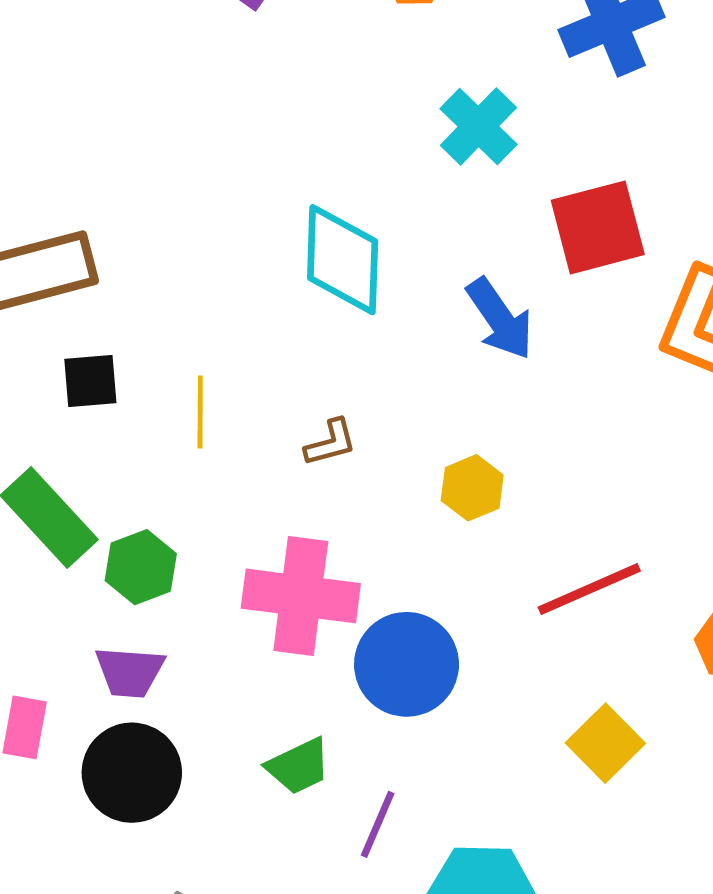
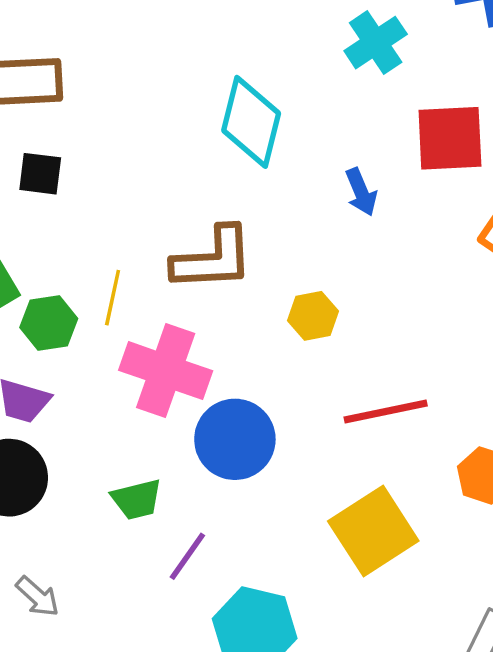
blue arrow: (500, 319) -> (361, 192), size x0.7
yellow line: (200, 412) -> (113, 298), moved
brown L-shape: (331, 443) -> (213, 259), size x2.0
yellow square: (605, 743) -> (373, 531), size x1.5

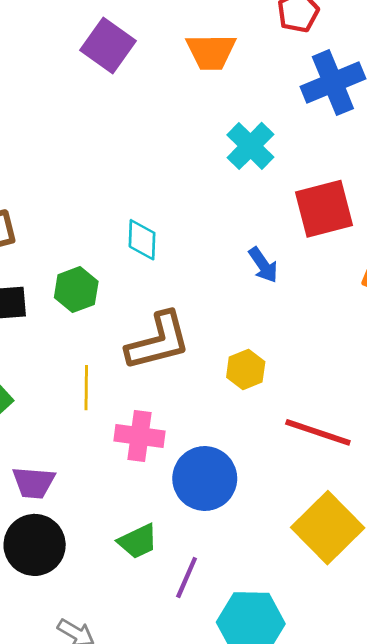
cyan diamond: (251, 122) -> (142, 240), moved, size x0.6
green hexagon: (49, 323) -> (76, 290), moved
pink cross: (166, 371) -> (139, 436), size x0.7
red line: (386, 411) -> (318, 432), turned 42

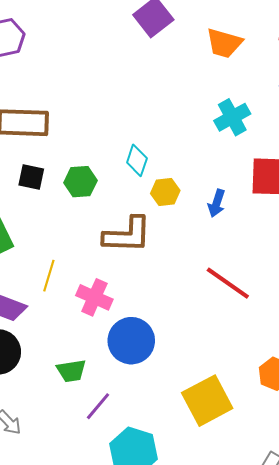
blue arrow: (263, 265) -> (217, 203), turned 36
yellow hexagon: (246, 369) -> (165, 192), moved
yellow line: (86, 388) -> (49, 276), moved
red line: (318, 432) -> (228, 283), moved

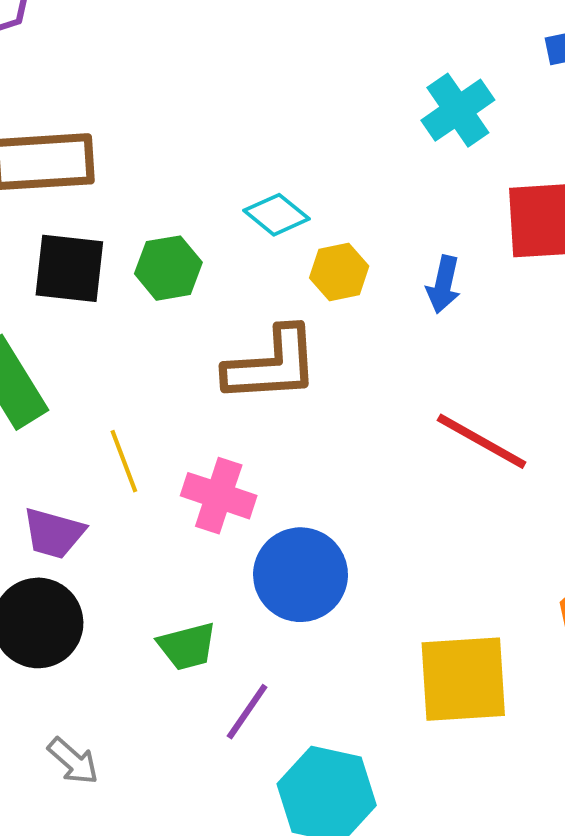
cyan diamond: (137, 160) -> (277, 215), turned -64
black square: (31, 177) -> (69, 268), size x1.4
yellow line: (49, 276) -> (124, 461), turned -32
yellow square: (207, 401) -> (463, 679), turned 30

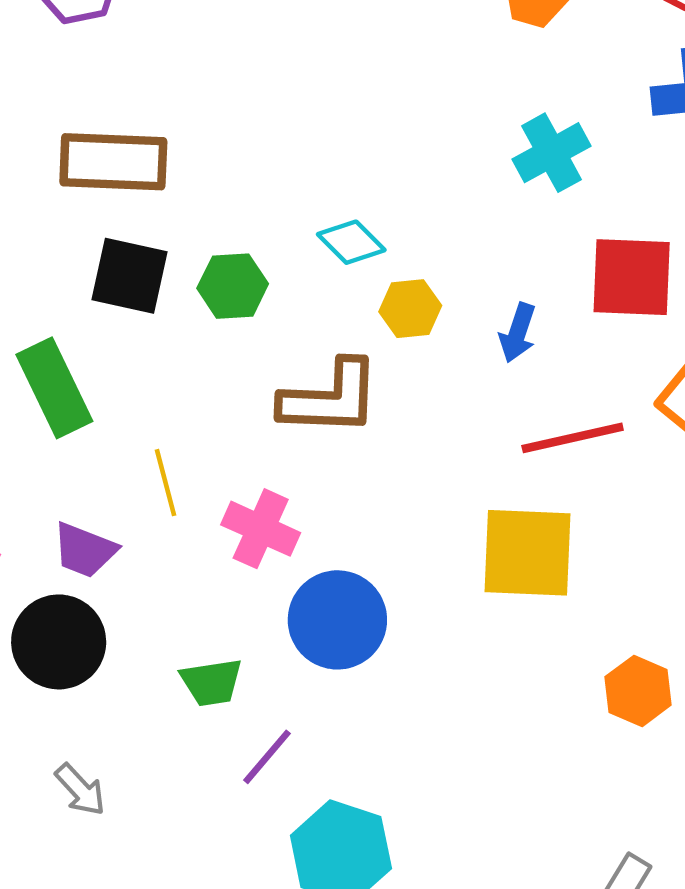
red line: (482, 441) -> (573, 438), moved, turned -48
yellow square: (463, 679) -> (527, 553), moved

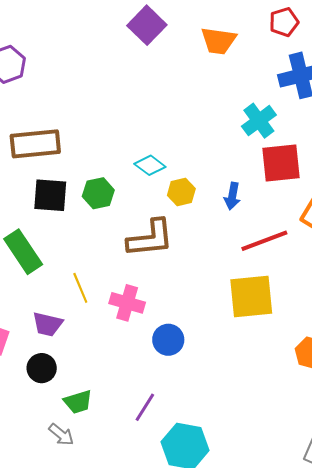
cyan cross: (552, 153) -> (259, 121), moved
blue circle: (337, 620) -> (168, 340), size x0.7
black circle: (59, 642) -> (42, 368), size x0.7
green trapezoid: (211, 682) -> (78, 402), moved

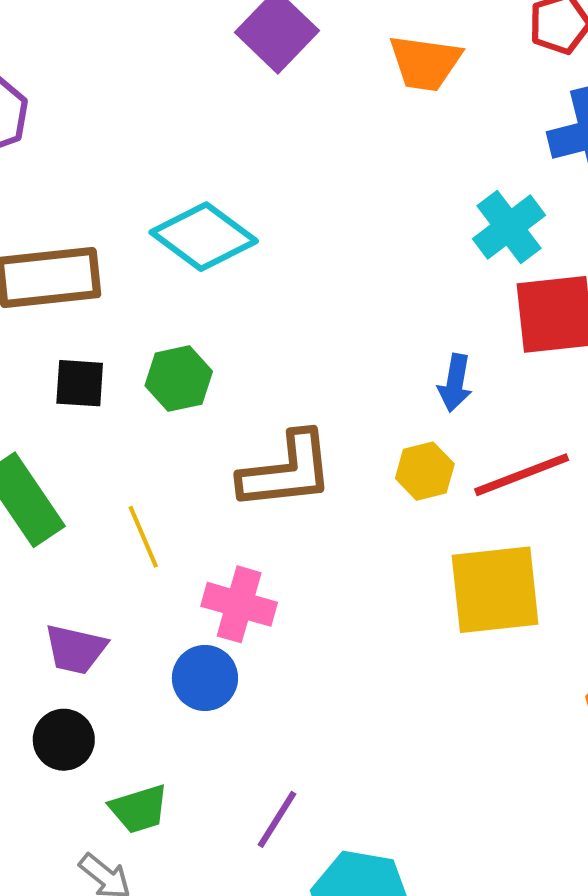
cyan diamond: (150, 165) -> (204, 237), moved, size x1.6
yellow hexagon: (181, 192) -> (425, 471), moved
black square: (50, 195) -> (80, 383), size x0.7
yellow line: (80, 288) -> (143, 537), moved
blue circle: (168, 340) -> (205, 678), moved

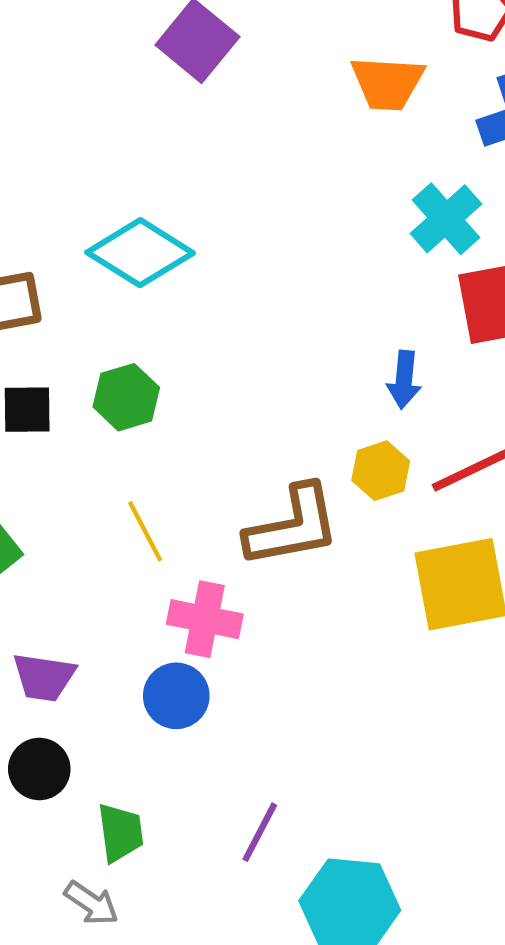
orange trapezoid: (425, 63) -> (387, 83), moved
brown L-shape: (287, 471) -> (293, 526), moved
yellow line: (143, 537) -> (145, 531), moved
green trapezoid: (139, 809) -> (120, 833), turned -76

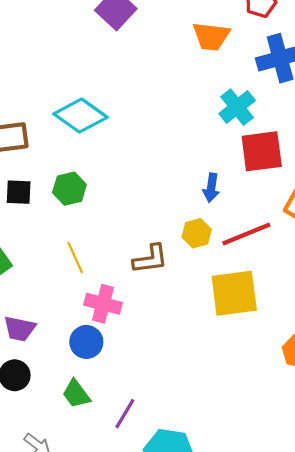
brown L-shape: (293, 526) -> (150, 259), size x0.7
green trapezoid: (120, 833) -> (76, 394), moved, turned 148

